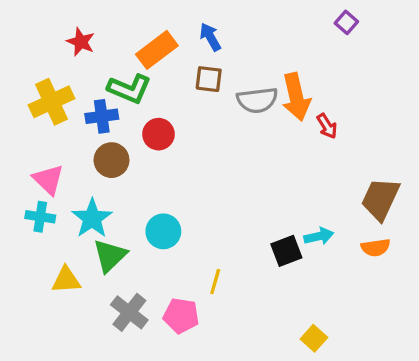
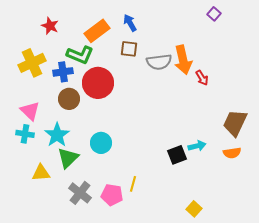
red circle: (158, 134) -> (98, 83), size x1.6
yellow line: (215, 282) -> (133, 184), moved

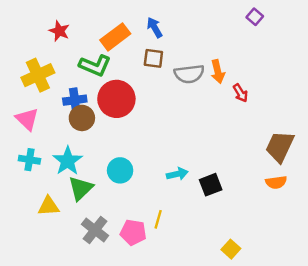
orange arrow: (183, 60) -> (218, 72), size x0.7
blue cross: (63, 72) -> (75, 100), moved
pink triangle: (30, 111) -> (27, 119), moved
cyan arrow: (197, 146) -> (177, 174), moved

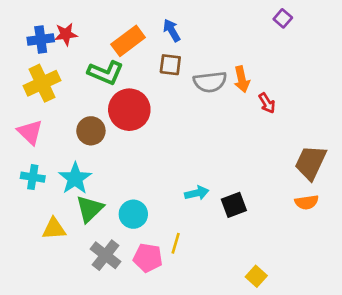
red star: (59, 31) -> (66, 34), turned -30
blue cross: (75, 100) -> (41, 40), moved
cyan circle: (120, 170) -> (133, 214), moved

